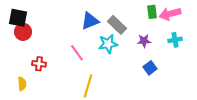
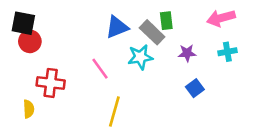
green rectangle: (152, 12) -> (166, 21), moved
red cross: (39, 64) -> (51, 83), size x1.5

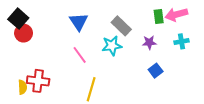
green rectangle: (166, 21) -> (159, 16), moved
black square: (23, 23) -> (18, 19), turned 30
blue triangle: (117, 27) -> (79, 22), moved, turned -42
red cross: (51, 83) -> (38, 81), moved

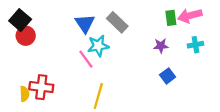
gray rectangle: (121, 26) -> (117, 22), moved
cyan star: (112, 46) -> (98, 46), moved

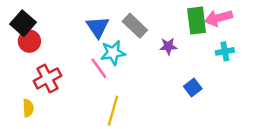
green rectangle: (171, 18) -> (197, 21), size x1.5
purple star: (161, 46) -> (168, 46), moved
red cross: (41, 87) -> (47, 78), moved, turned -35

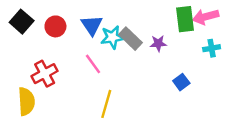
gray rectangle: (135, 26) -> (131, 39), moved
red circle: (29, 41) -> (55, 26), moved
cyan star: (113, 53) -> (112, 37), moved
yellow semicircle: (28, 108) -> (26, 101), size x1.6

